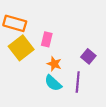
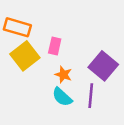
purple square: (88, 56) -> (103, 66), size x1.6

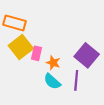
pink rectangle: (55, 46) -> (36, 53), moved

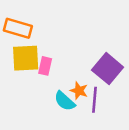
yellow square: (21, 47) -> (26, 58), turned 35
orange star: (53, 63) -> (79, 91), moved

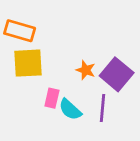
pink rectangle: (45, 66) -> (52, 98), moved
orange star: (79, 91) -> (86, 70), moved

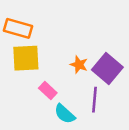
pink rectangle: (52, 98) -> (48, 91), turned -60
cyan semicircle: (70, 109) -> (65, 114), moved

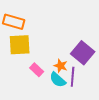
orange star: (79, 65) -> (61, 66), moved
cyan semicircle: (65, 114) -> (58, 80), moved

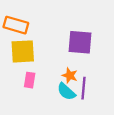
purple square: (83, 53) -> (80, 42), moved, turned -35
pink rectangle: (37, 70) -> (30, 80), moved, turned 56

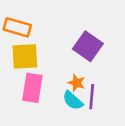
purple square: (80, 42) -> (88, 46), turned 30
pink rectangle: (30, 80) -> (32, 88), size x1.6

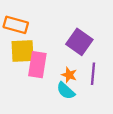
pink rectangle: (32, 88) -> (37, 65), moved
purple line: (92, 97) -> (93, 74), moved

